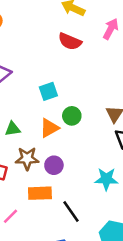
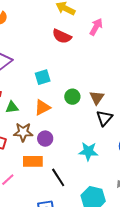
green circle: (72, 116) -> (72, 97), moved

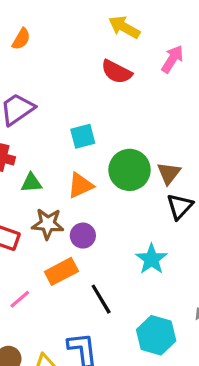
green circle: (72, 97) -> (130, 170), size x1.6
cyan star: (88, 151) -> (152, 259), turned 30
orange rectangle: (33, 161) -> (61, 271), turned -30

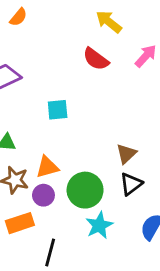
green circle: (130, 170) -> (85, 190), moved
orange triangle: (80, 185) -> (47, 167), moved
black line: (101, 299) -> (50, 253), turned 36

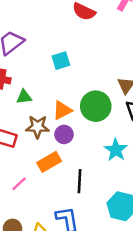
green circle: (85, 190) -> (96, 106), moved

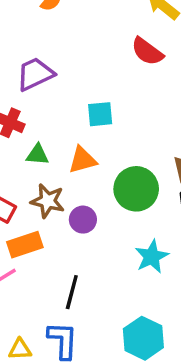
orange triangle: (62, 110) -> (82, 160), moved
orange rectangle: (49, 162) -> (25, 245), moved
black line: (80, 181) -> (72, 292), moved

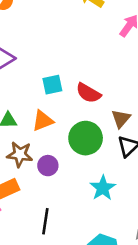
red semicircle: (147, 51) -> (88, 93), moved

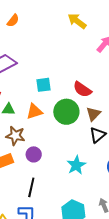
red semicircle: (88, 93) -> (82, 89), moved
green circle: (86, 138) -> (66, 112), moved
purple circle: (48, 166) -> (34, 154), moved

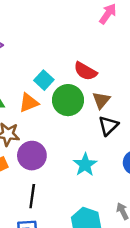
cyan square: (43, 85) -> (44, 80), moved, turned -35
purple circle: (34, 154) -> (32, 156), size x1.5

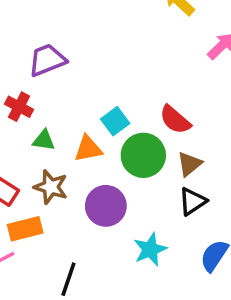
purple circle: (32, 156) -> (106, 206), moved

